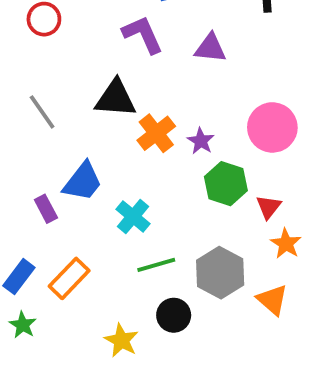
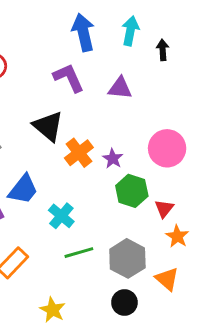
black triangle: (116, 98) -> (48, 126), turned 36
black circle: (174, 315) -> (124, 302), moved

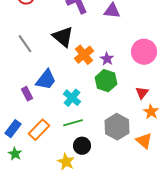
green hexagon: (132, 191) -> (106, 81), moved
green line: (79, 253) -> (73, 123), moved
black circle: (124, 302) -> (82, 146), moved

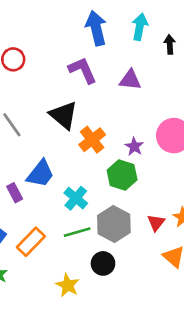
purple star: (107, 59) -> (134, 146), moved
red triangle: (142, 93) -> (156, 223), moved
gray hexagon: (117, 127) -> (114, 224), moved
black circle: (82, 146) -> (103, 263), moved

